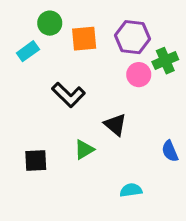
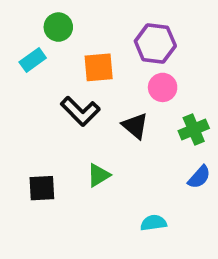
orange square: (84, 39) -> (99, 67), moved
green cross: (165, 61) -> (194, 130), moved
black triangle: (115, 125) -> (135, 126), moved
blue semicircle: (170, 151) -> (199, 177), turned -115

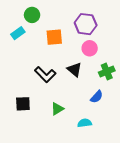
black L-shape: (80, 111) -> (45, 75), moved
green triangle: (99, 175) -> (57, 109), moved
blue semicircle: (199, 177) -> (97, 97), moved

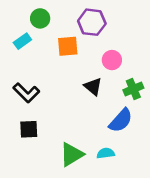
purple hexagon: (86, 24) -> (92, 22), moved
black L-shape: (45, 75) -> (26, 93), moved
blue semicircle: (97, 97) -> (121, 120), size x1.5
green triangle: (57, 109) -> (72, 155), moved, size x1.5

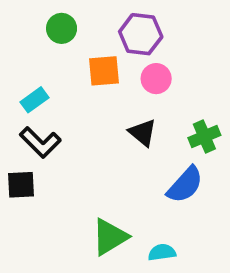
cyan rectangle: (22, 41) -> (34, 100), moved
pink circle: (112, 60) -> (156, 79), moved
black square: (29, 129) -> (21, 185), moved
cyan semicircle: (106, 153) -> (162, 252), moved

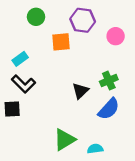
pink circle: (156, 79) -> (116, 36), moved
black triangle: (143, 133) -> (80, 91), moved, turned 36
green cross: (204, 136) -> (109, 80), moved

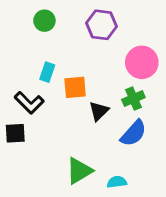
pink circle: (116, 36) -> (142, 62), moved, size x1.5
orange square: (61, 42) -> (75, 87), moved
cyan rectangle: (20, 59) -> (47, 72), moved, turned -35

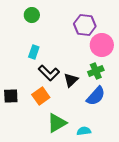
purple hexagon: (101, 25) -> (85, 25), moved
orange square: (75, 87) -> (41, 96), moved, turned -30
black L-shape: (29, 103) -> (49, 73), moved

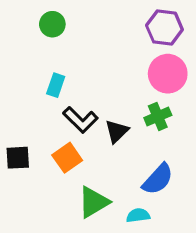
purple hexagon: (85, 25) -> (164, 28), moved
blue semicircle: (96, 96) -> (158, 179), moved

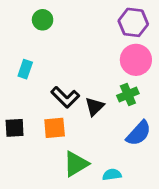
cyan rectangle: (56, 85) -> (25, 69), moved
orange square: (67, 158) -> (55, 128), turned 30
blue semicircle: (158, 179) -> (139, 133), moved

